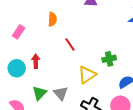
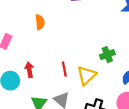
red line: (70, 44) -> (64, 69), moved, turned 32

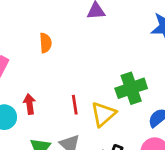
green cross: (107, 55) -> (131, 88), size x1.5

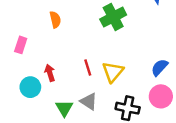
green cross: (131, 88) -> (113, 17), moved

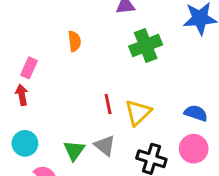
blue semicircle: (160, 67) -> (196, 113), turned 60
red arrow: (50, 73) -> (22, 95), moved
cyan circle: (30, 87) -> (25, 143), moved

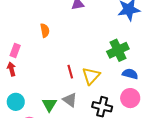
green cross: (146, 45) -> (118, 50), moved

